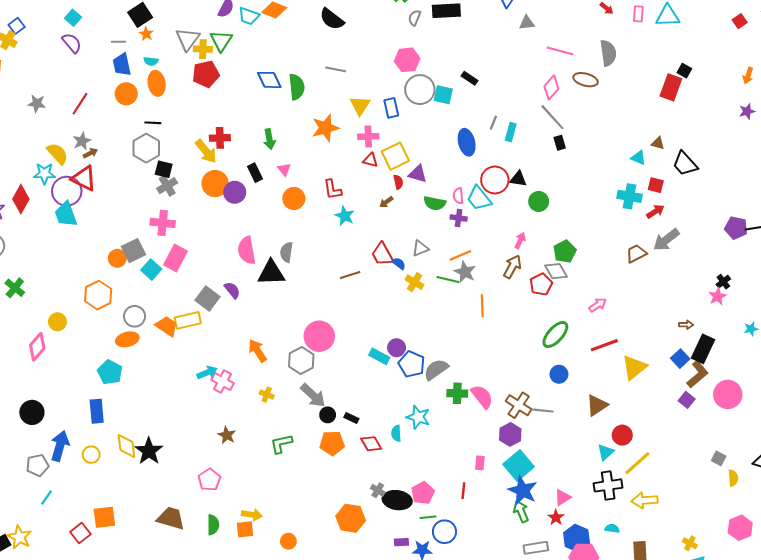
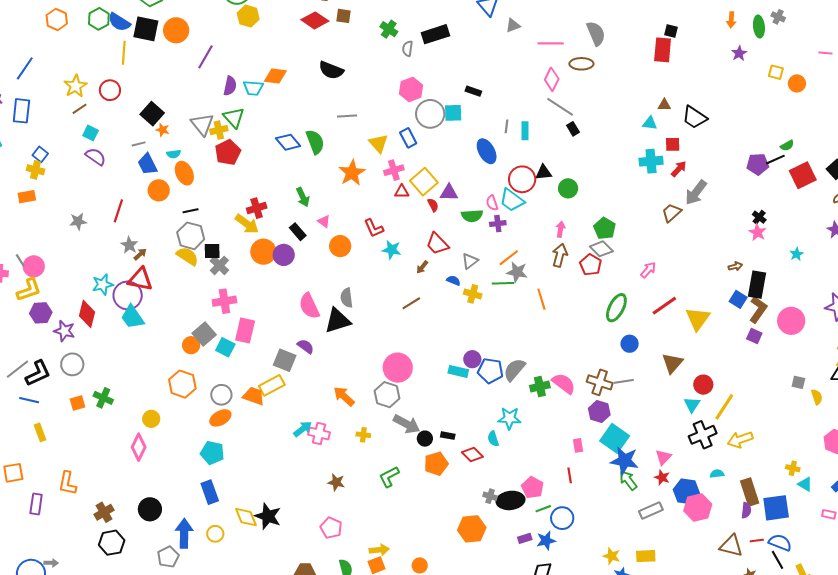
yellow semicircle: (57, 154) -> (187, 256), moved
brown arrow: (386, 202) -> (422, 267), moved
red trapezoid: (382, 254) -> (437, 244), moved

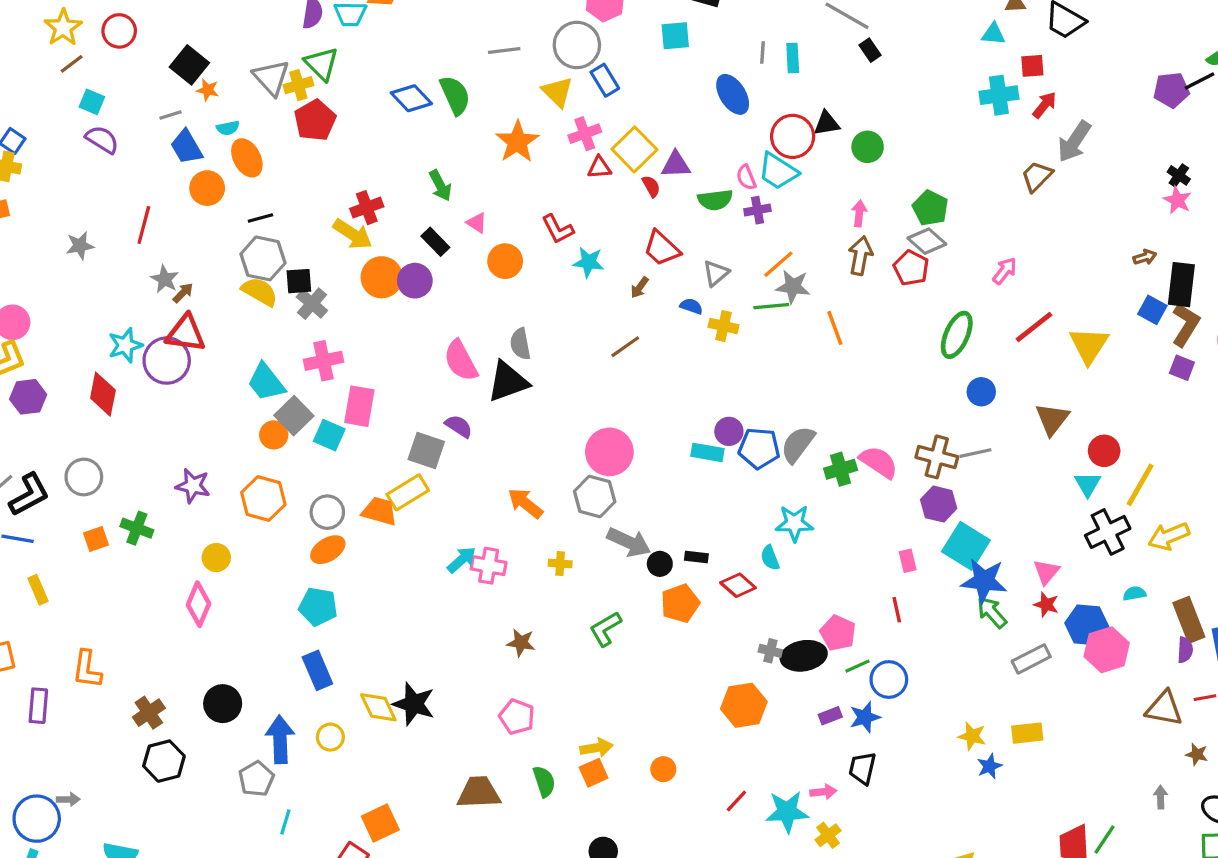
gray circle: (430, 114) -> (577, 45), moved
cyan trapezoid: (132, 317) -> (266, 382), moved
purple star: (64, 331) -> (193, 486), moved

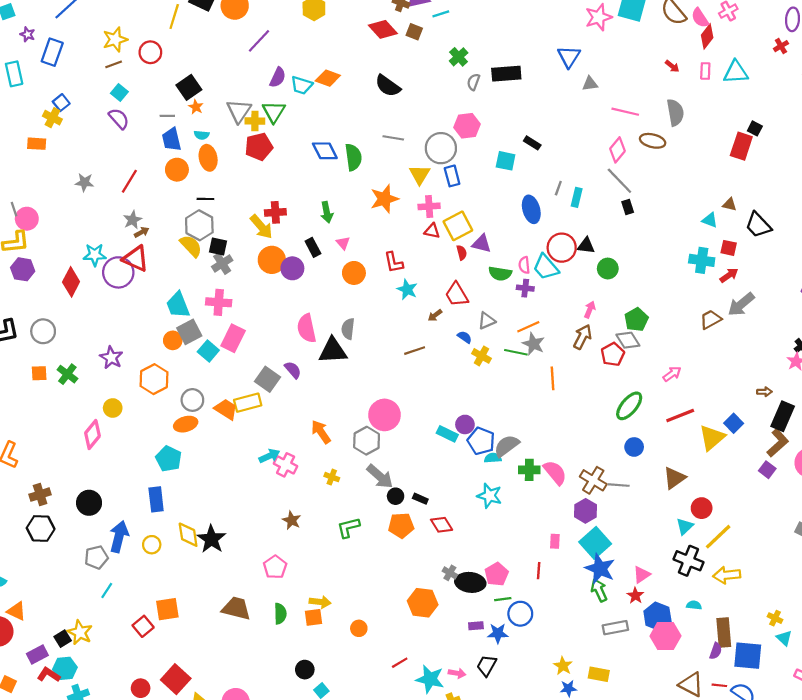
blue square: (1152, 310) -> (734, 423), moved
black cross: (1108, 532) -> (688, 561), turned 32
cyan semicircle: (770, 558) -> (493, 458), moved, turned 91

